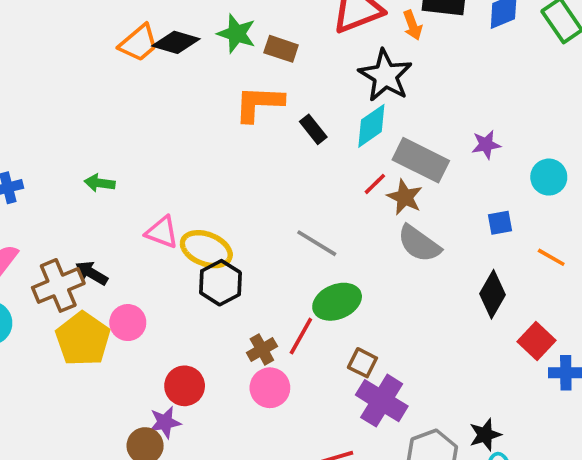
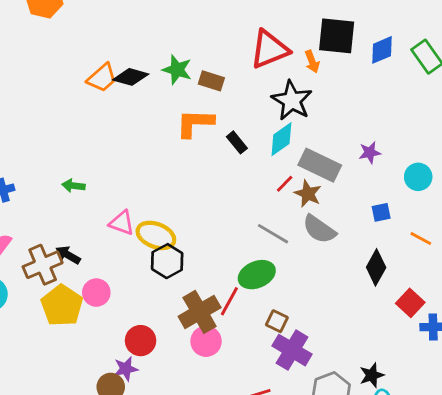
gray line: (317, 243) -> (273, 234), moved
brown cross: (262, 349) -> (200, 312), size x1.8

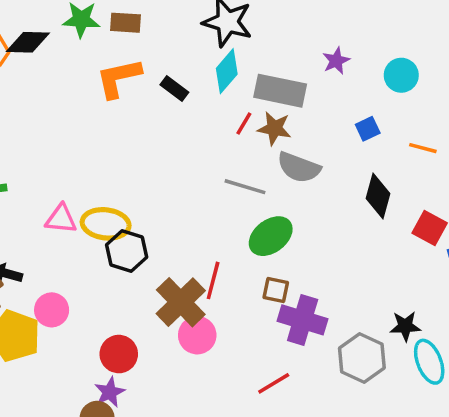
green ellipse: (257, 275) -> (271, 236), moved
black star: (372, 375) -> (405, 326), turned 30

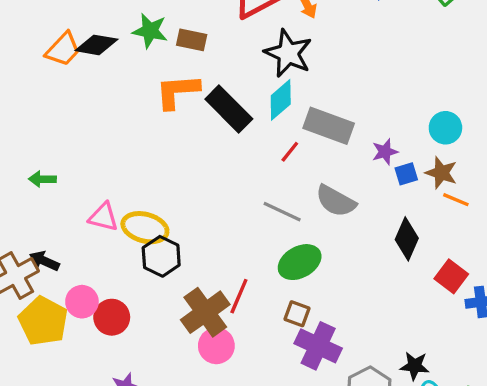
purple star: (336, 61) -> (385, 152), moved
black rectangle: (174, 88) -> (229, 109), size x1.8
brown star: (274, 128) -> (441, 173), moved
red circle: (119, 354) -> (112, 317), moved

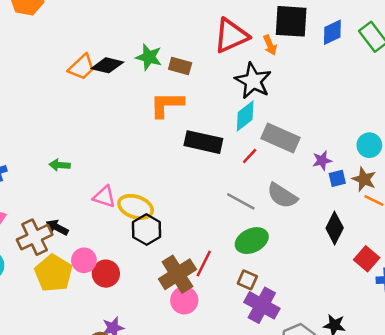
black rectangle: (229, 109) -> (203, 142), moved, turned -36

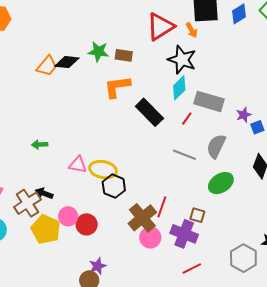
black rectangle: (203, 142) -> (149, 112), turned 40
gray semicircle: (282, 196) -> (216, 146), turned 90
green ellipse: (252, 241) -> (221, 183), moved
purple cross: (262, 305) -> (184, 234), moved

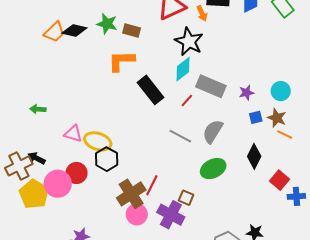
purple star: (244, 115) -> (247, 93), moved
pink circle: (68, 216) -> (58, 184), size x1.4
red circle: (87, 224) -> (77, 173), moved

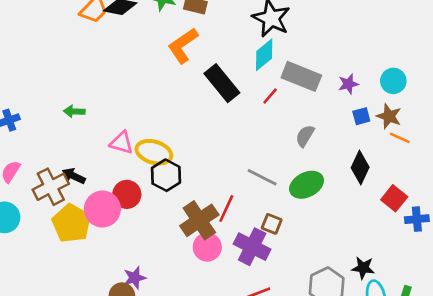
orange L-shape: (121, 61) -> (183, 46), turned -32
gray semicircle: (213, 131) -> (305, 136), size x0.7
gray line: (180, 136) -> (262, 177), moved

